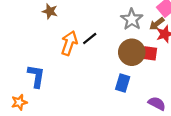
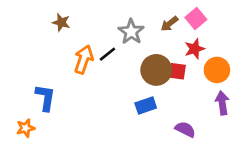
gray star: (132, 19) -> (131, 32), moved
brown arrow: (157, 24) -> (169, 24), moved
blue rectangle: (123, 83) -> (146, 106), turned 54

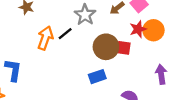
orange circle: (217, 70) -> (153, 30), moved

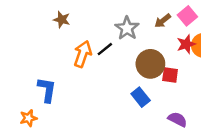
red square: (124, 48) -> (170, 75), moved
blue rectangle: (97, 77) -> (141, 97), turned 70

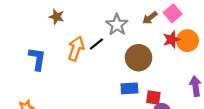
red square: (170, 75) -> (153, 97), moved
blue L-shape: (47, 90) -> (37, 59), moved
blue rectangle: (141, 97) -> (129, 88), turned -54

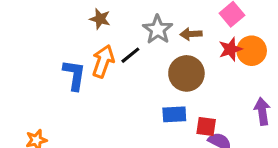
brown star: (57, 17) -> (100, 19), moved
brown arrow: (150, 18) -> (191, 34), moved, turned 35
blue L-shape: (37, 59) -> (74, 75), moved

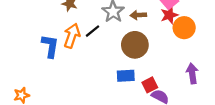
red star: (230, 49) -> (169, 15), moved
red square: (206, 126) -> (150, 85), turned -35

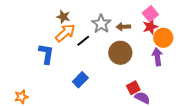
orange arrow: (72, 36) -> (65, 33), moved, turned 30
purple arrow: (192, 73) -> (157, 57), moved
blue rectangle: (126, 76) -> (80, 80), moved, turned -42

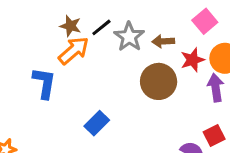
red star: (150, 27) -> (192, 60), moved
black line: (83, 41) -> (101, 27), moved
red square: (133, 88) -> (214, 136), moved

